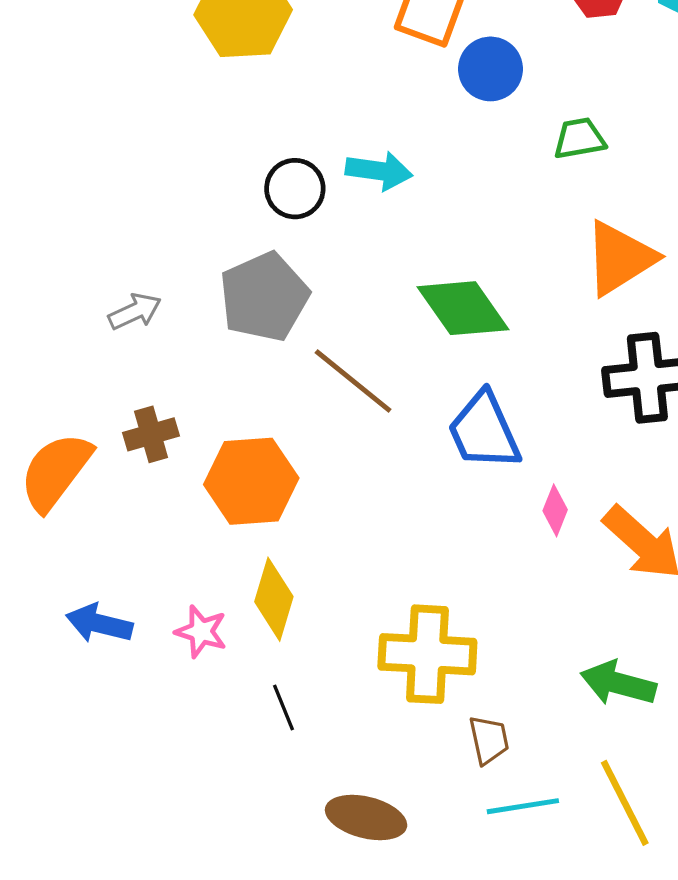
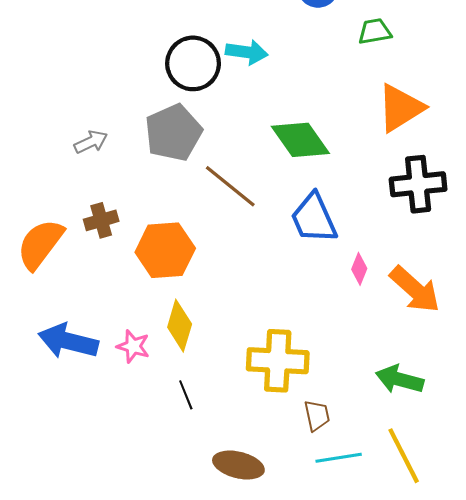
black circle: (295, 189) -> (193, 63), size x1.4
blue arrow: (99, 623) -> (68, 341), size x1.4

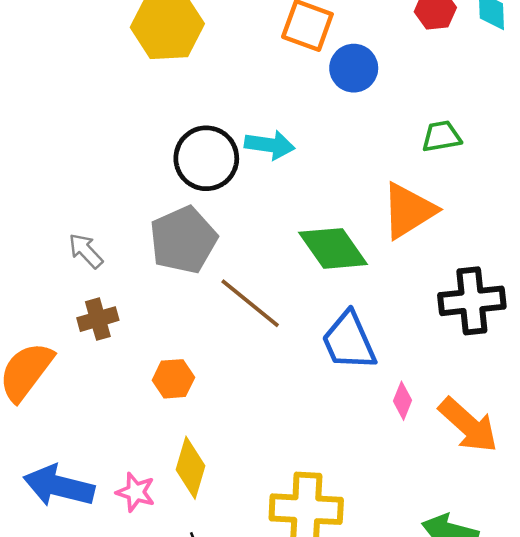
green trapezoid: (375, 31) -> (441, 136), moved
orange triangle: (401, 108) -> (409, 211), moved
gray arrow: (91, 142) -> (86, 251), turned -108
brown cross: (101, 220) -> (98, 319), moved
orange hexagon: (165, 250) -> (173, 379), size x0.6

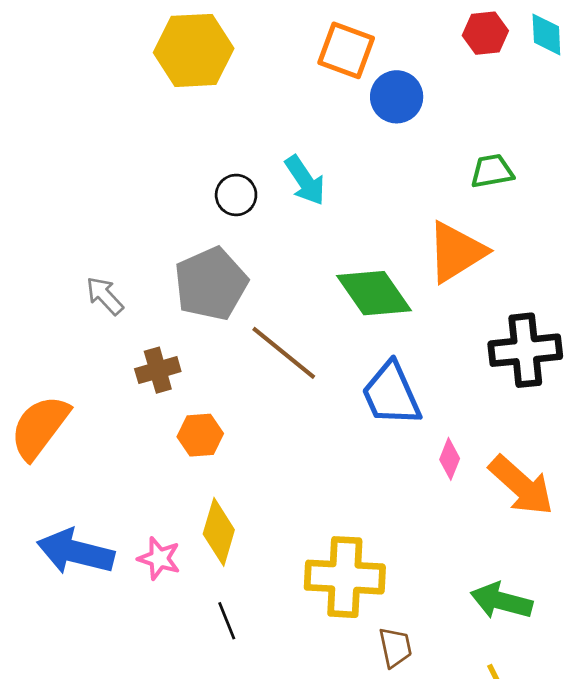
cyan arrow: (270, 145) -> (305, 180), turned 48
black circle: (206, 158) -> (236, 195), size x0.6
brown cross: (98, 319) -> (158, 370), moved

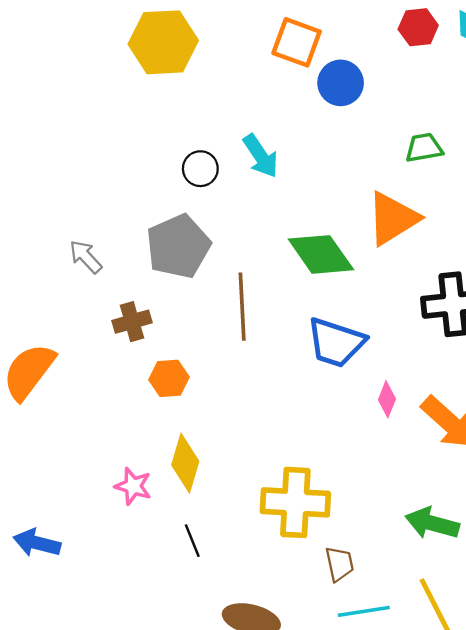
brown line: (284, 353) -> (242, 307), turned 48
blue trapezoid: (391, 394) -> (336, 342), turned -48
blue arrow: (76, 552) -> (37, 543), moved, size x0.7

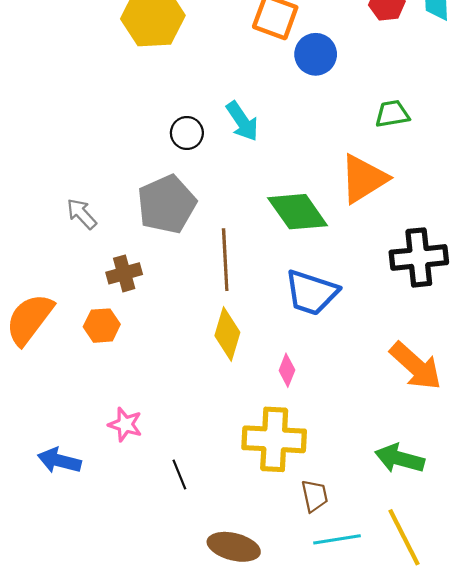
orange hexagon: (169, 378) -> (102, 326), moved
pink diamond: (387, 399) -> (287, 370), moved
yellow diamond: (185, 463) -> (227, 334), moved
blue arrow: (37, 543) -> (59, 461), moved

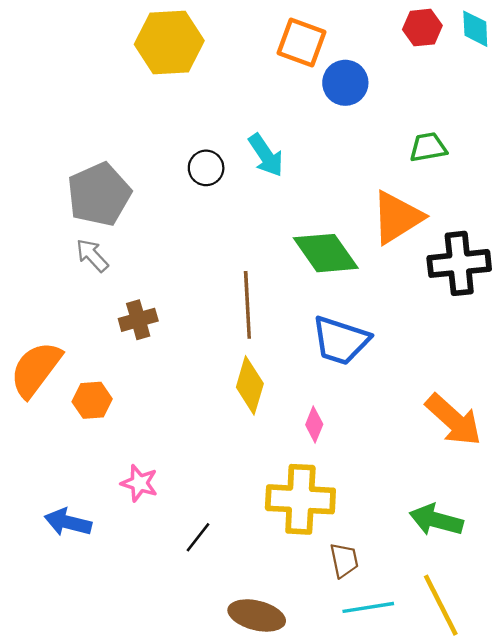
gray pentagon: (167, 204) -> (99, 194), moved
black cross: (419, 257) -> (459, 263), moved
orange hexagon: (102, 326) -> (92, 400), moved
black line: (179, 474) -> (198, 537), turned 60

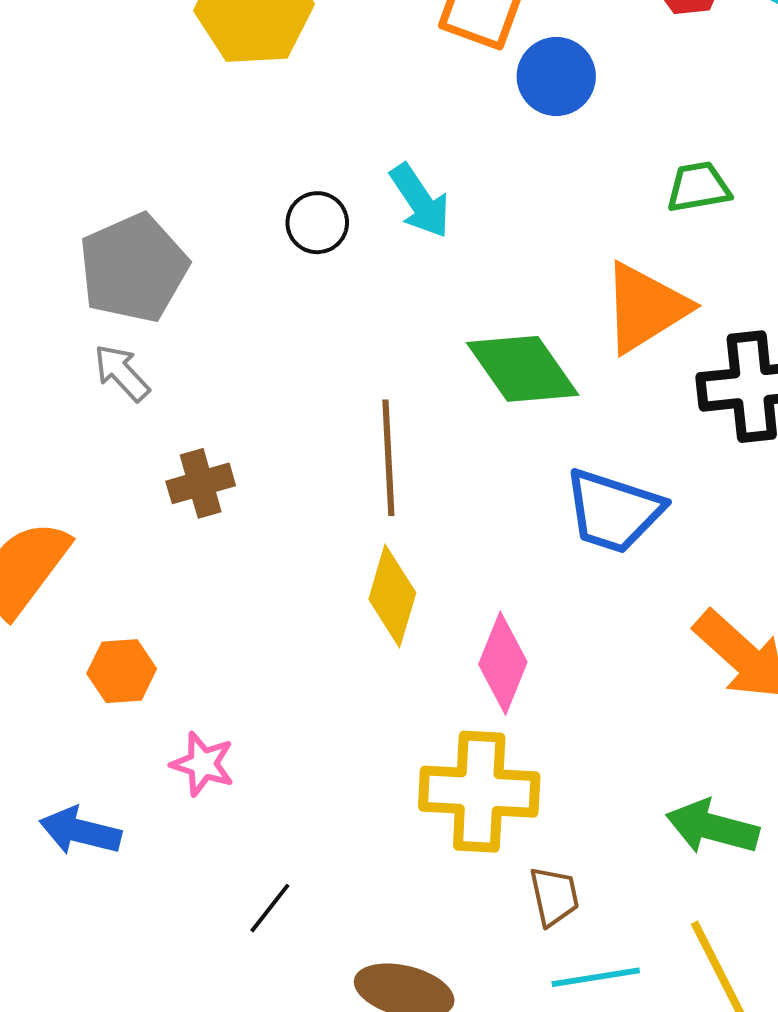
blue trapezoid: (341, 340) -> (614, 511), moved
orange hexagon: (92, 400) -> (122, 671), moved
pink diamond: (314, 424) -> (503, 663), size x1.6
black line: (198, 537) -> (270, 908), moved

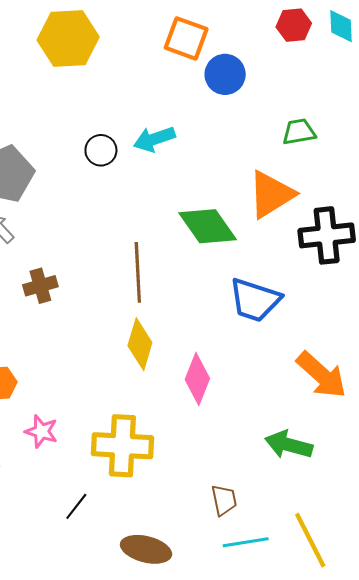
cyan arrow: (420, 201) -> (154, 139), turned 105
yellow cross: (479, 792) -> (122, 446), moved
green arrow: (712, 827) -> (289, 445), moved

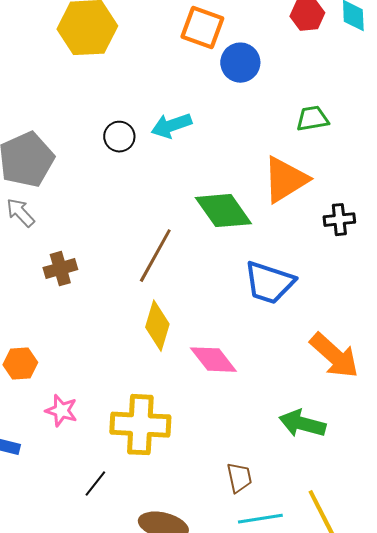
black cross: (327, 235) -> (339, 220), size x0.6
brown line: (138, 272) -> (155, 256), turned 32
pink diamond: (197, 379) -> (213, 360), turned -60

